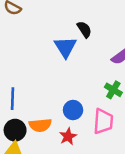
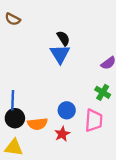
black semicircle: (84, 29) -> (63, 38), moved
black circle: (15, 130) -> (15, 118), moved

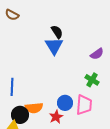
blue circle: (67, 110) -> (65, 103), moved
black circle: (15, 118) -> (20, 115), moved

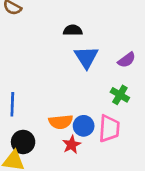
black semicircle: (57, 32) -> (73, 30), turned -56
blue triangle: (54, 46) -> (86, 57), moved
orange semicircle: (34, 108) -> (61, 122), moved

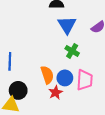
green cross: (120, 95) -> (72, 51), moved
orange semicircle: (61, 122) -> (47, 75), turned -102

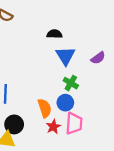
blue circle: (65, 78) -> (65, 103), moved
pink trapezoid: (85, 80) -> (74, 123), moved

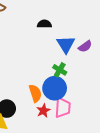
blue triangle: (65, 56) -> (66, 44), moved
blue circle: (65, 103) -> (55, 88), size x1.5

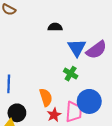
purple semicircle: (85, 46) -> (96, 50), size x1.5
blue circle: (55, 88) -> (89, 101), moved

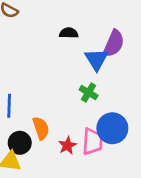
purple semicircle: (96, 50) -> (114, 44), moved, turned -30
orange semicircle: (46, 97) -> (41, 128), moved

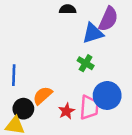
blue triangle: (96, 59) -> (93, 33), turned 45
orange semicircle: (41, 128) -> (43, 95), turned -114

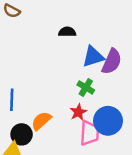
purple semicircle: (108, 19) -> (112, 62), moved
red star: (66, 111) -> (78, 112), moved

